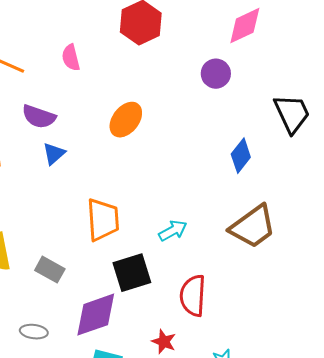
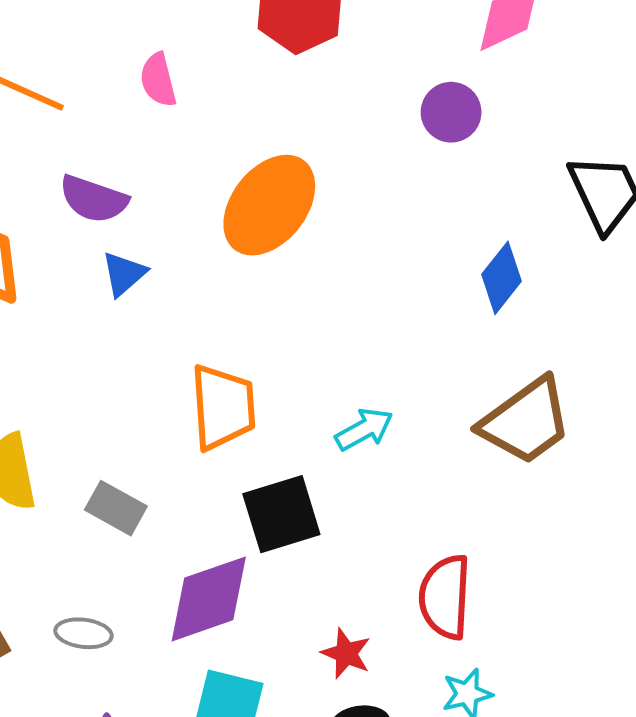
orange ellipse: (126, 120) -> (269, 205), size x1.4
red semicircle: (193, 296) -> (445, 597), moved

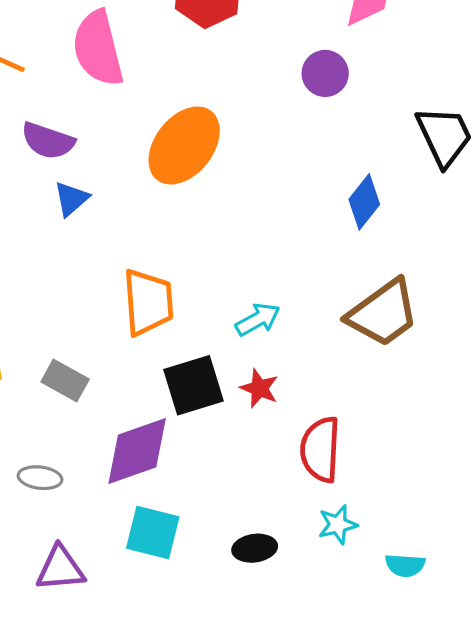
pink semicircle: (158, 80) -> (98, 48), size x1.8
red star: (346, 653) -> (259, 388), moved

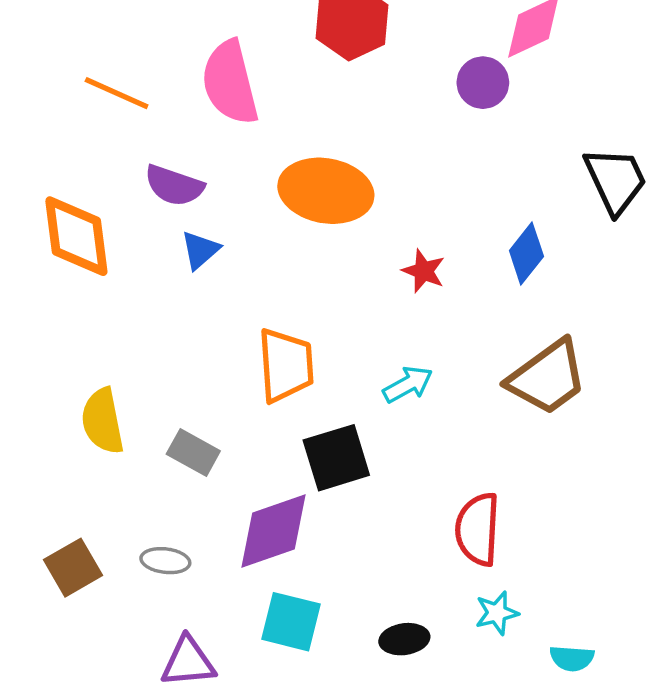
purple circle: (325, 73) -> (483, 83), moved
orange ellipse: (184, 146) -> (326, 191), turned 62
red star: (259, 388) -> (424, 271), moved

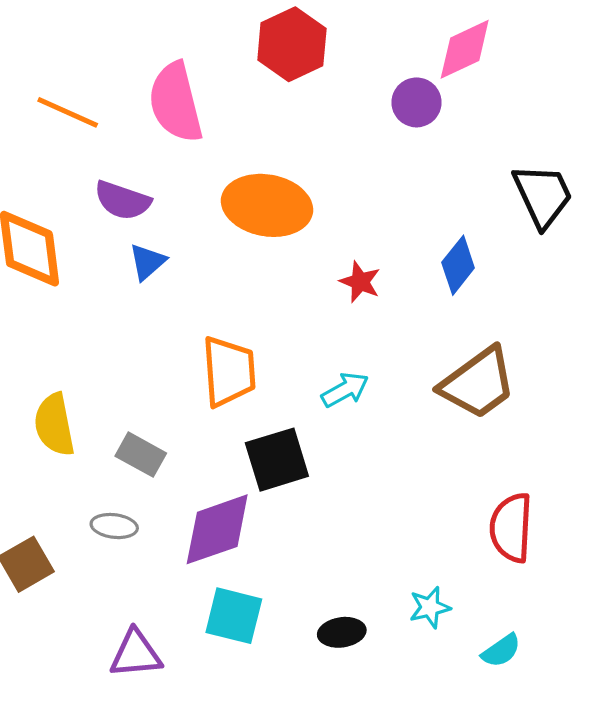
red semicircle: (478, 529) -> (511, 528), moved
gray ellipse: (165, 561) -> (114, 526), moved
cyan semicircle: (572, 658) -> (501, 651), turned -39

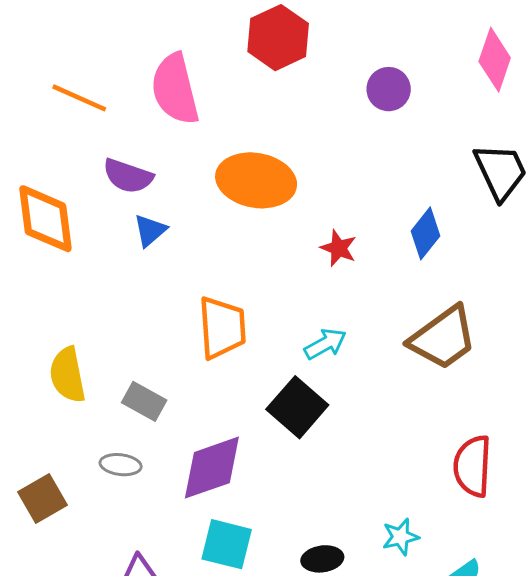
pink diamond: (465, 49) -> (495, 60), moved, turned -46
black square: (277, 460) -> (297, 407), moved, turned -32

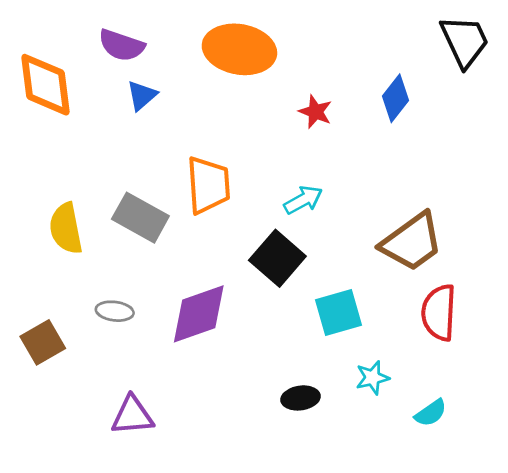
brown trapezoid: (443, 338) -> (412, 242), moved
gray rectangle: (144, 401) -> (140, 218), moved, size x1.4
cyan square: (227, 544) -> (339, 313), moved, turned -30

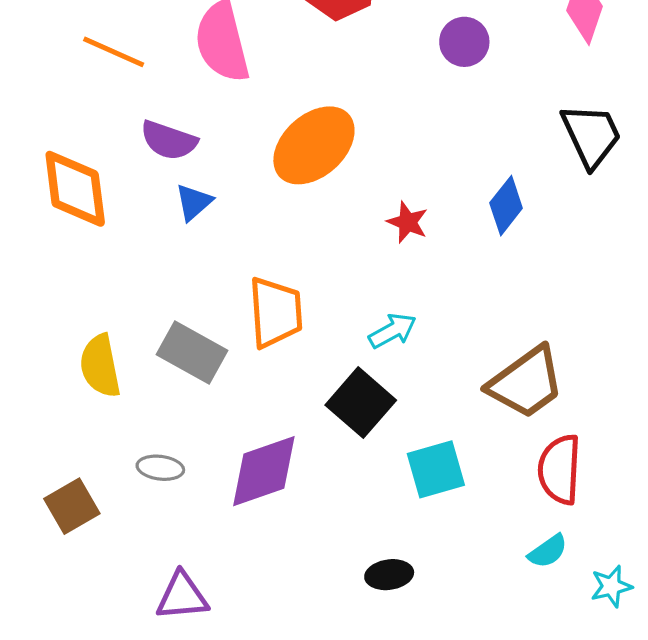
orange ellipse: (239, 49) -> (314, 145), turned -52
cyan star: (372, 378) -> (611, 586), moved
cyan semicircle: (431, 413) -> (548, 551), moved

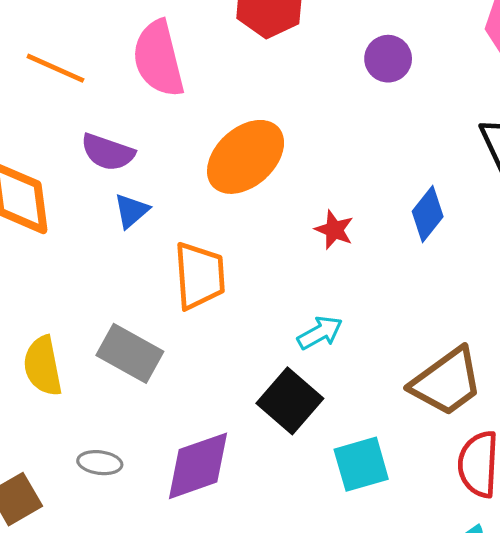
orange trapezoid: (276, 312) -> (200, 276), moved

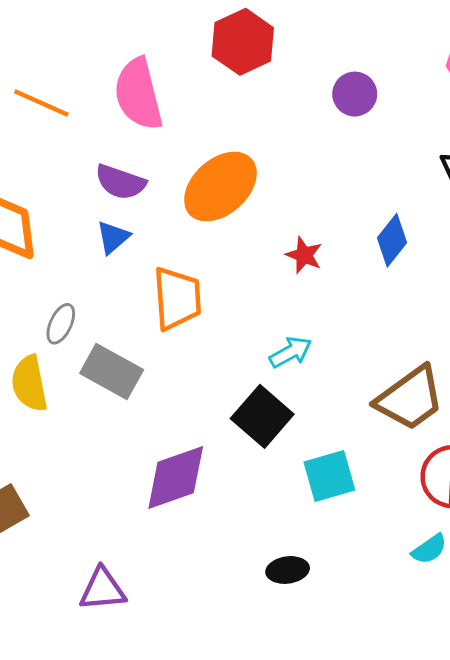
purple semicircle: (108, 152) -> (120, 182), moved
gray ellipse: (100, 463) -> (61, 324), moved, turned -72

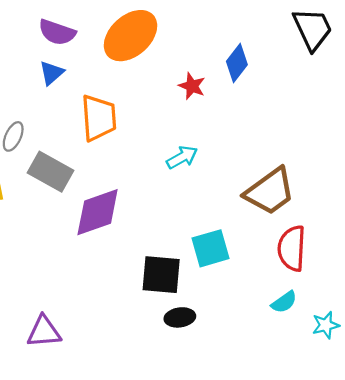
blue diamond: (392, 240) -> (237, 63), moved
black square: (262, 416) -> (161, 275), moved, turned -36
purple diamond: (176, 477) -> (98, 212), moved

